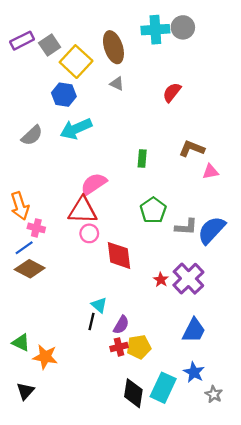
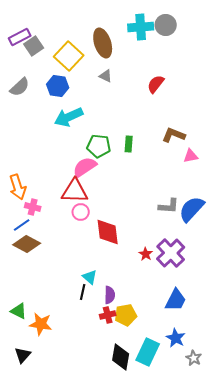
gray square: (50, 45) -> (34, 46), moved
gray semicircle: (32, 135) -> (20, 87), moved
green pentagon: (153, 210) -> (99, 146), moved, turned -30
purple semicircle: (121, 325) -> (110, 295), turned -30

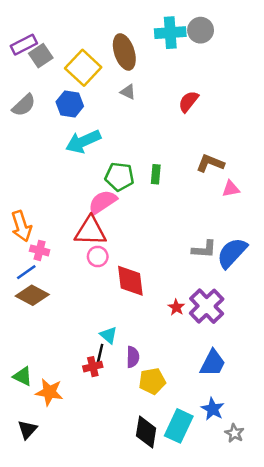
red cross: (108, 315) -> (93, 367), moved

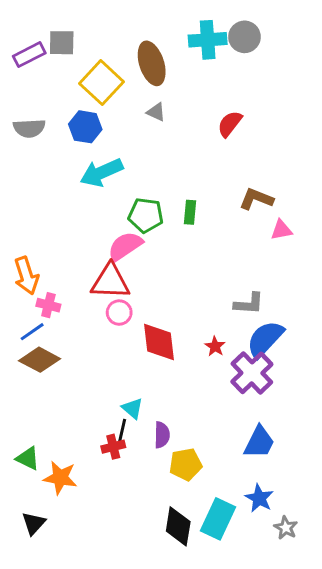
gray square: (41, 56) -> (62, 43), moved, turned 35
gray semicircle: (24, 105) -> (29, 128), turned 40
blue semicircle: (232, 253) -> (265, 339), moved
red star: (176, 307) -> (215, 346), moved

